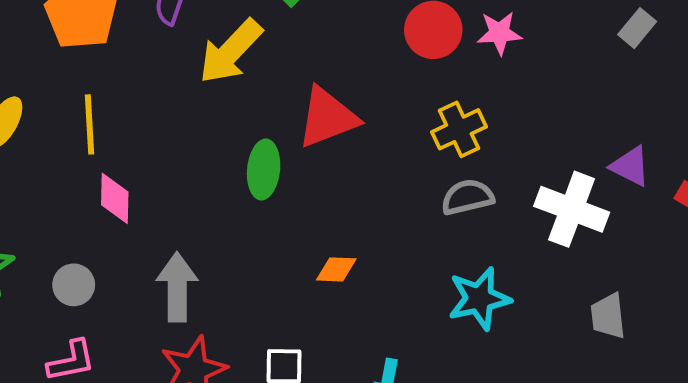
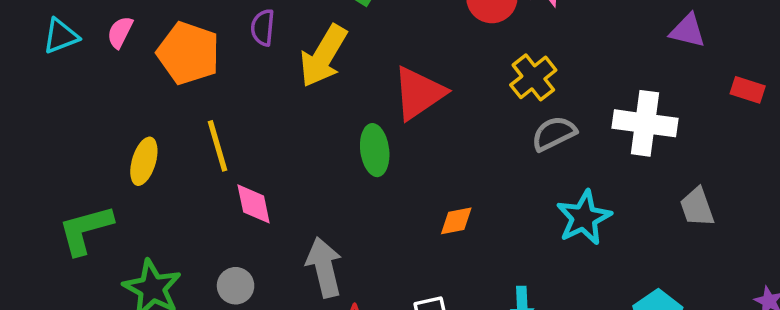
purple triangle: (630, 166) -> (688, 31), moved

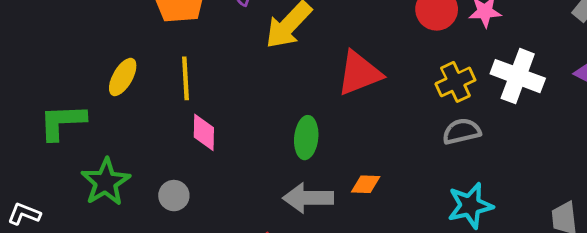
white cross: (645, 123) -> (518, 76), moved
green ellipse: (375, 150) -> (306, 138), moved
gray arrow: (324, 267) -> (308, 198), moved, turned -90

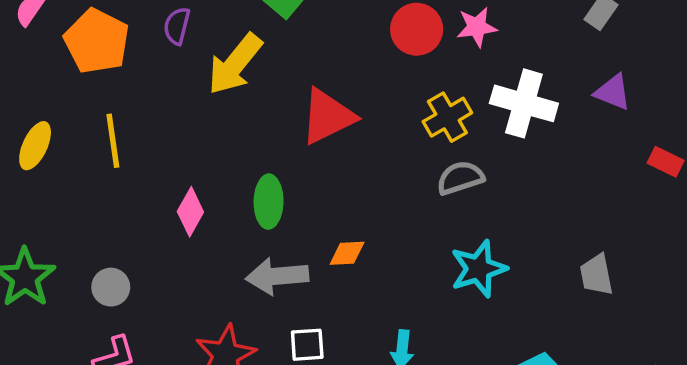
pink diamond: (204, 132) -> (190, 212), moved, turned 33

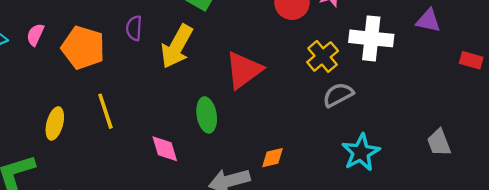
green ellipse: (269, 202) -> (207, 115), moved
pink diamond: (190, 212) -> (165, 149), turned -36

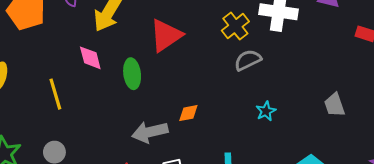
yellow line: (105, 111) -> (55, 94), moved
pink diamond: (165, 149) -> (90, 58), moved
cyan star: (361, 152) -> (266, 111), size x0.6

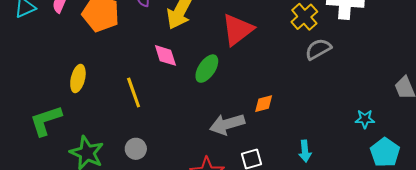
green ellipse: (132, 74) -> (207, 69), turned 44
cyan star: (266, 111) -> (365, 119), moved, turned 30

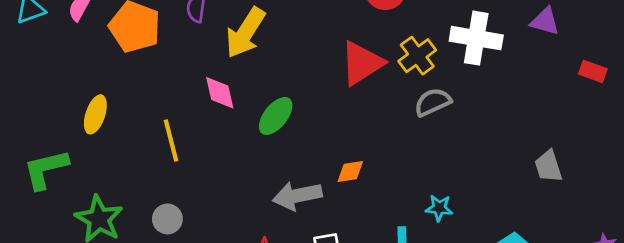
red triangle: (237, 30) -> (362, 63), moved
cyan star: (365, 119) -> (439, 208), moved

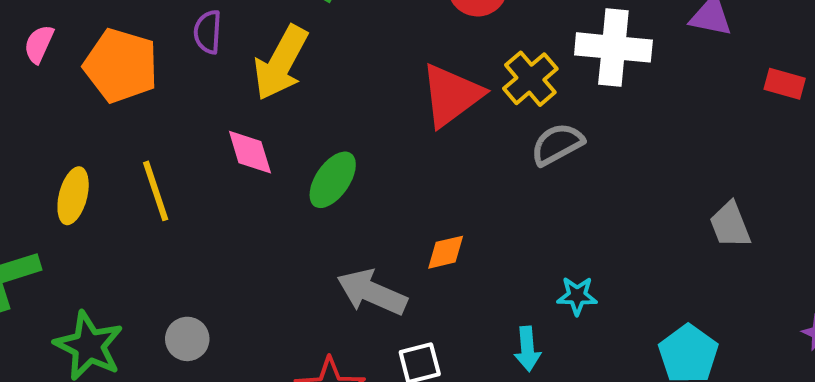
yellow line: (171, 141) -> (156, 191), moved
gray arrow: (297, 196) -> (372, 292), turned 39

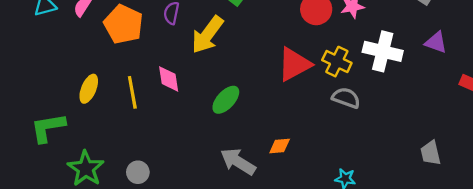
yellow cross: (530, 79) -> (337, 62), turned -32
gray semicircle: (557, 144) -> (346, 98), turned 40
pink diamond: (250, 152) -> (169, 79), moved

